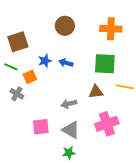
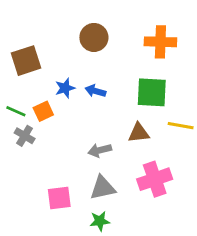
green line: (11, 67) -> (16, 111), moved
pink square: (41, 127) -> (59, 198), moved
gray triangle: (71, 130) -> (103, 188), turned -42

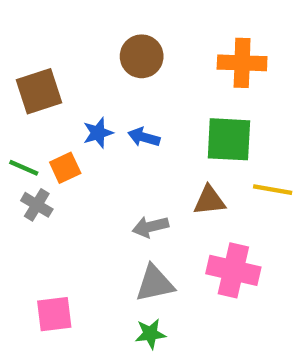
pink cross: (155, 179) -> (233, 270), turned 32
pink square: (59, 198) -> (54, 314), moved

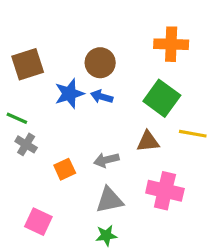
brown circle: (142, 56) -> (100, 63), moved
blue star: (98, 133) -> (69, 94), size x1.4
green square: (229, 139) -> (162, 98), turned 33
orange square: (65, 168) -> (65, 169), moved
pink square: (54, 314) -> (38, 222), turned 32

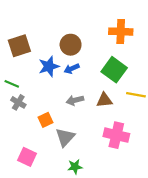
blue arrow: (102, 97) -> (72, 69), turned -40
gray arrow: (106, 160) -> (75, 100), moved
gray triangle: (109, 200) -> (65, 137), moved, turned -36

